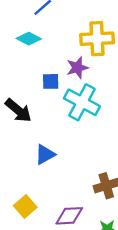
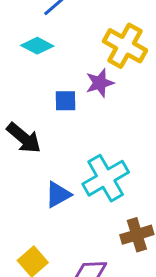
yellow cross: (97, 39) -> (125, 46), turned 32
cyan cross: (82, 102) -> (106, 178), moved, turned 32

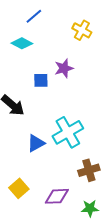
yellow cross: (125, 46) -> (82, 30), moved, size x0.7

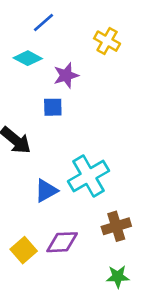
purple star: (64, 68) -> (66, 75), moved
purple diamond: (57, 196) -> (62, 242), moved

